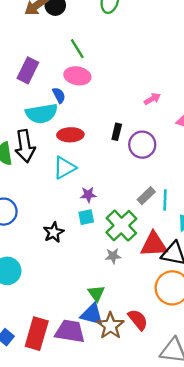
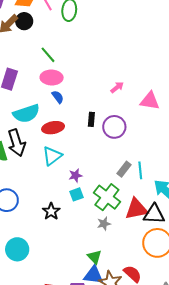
blue semicircle: (59, 95) -> (58, 97), moved

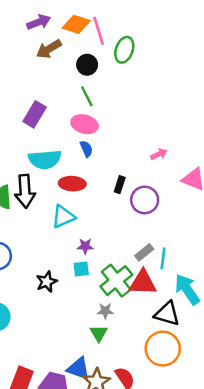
black circle: (24, 21) -> (87, 65), moved
red triangle: (136, 209) -> (143, 283), moved
green triangle: (94, 257) -> (99, 333), moved

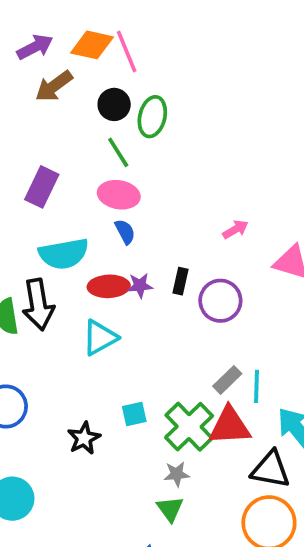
green ellipse: (124, 50) -> (152, 117), moved
purple star: (85, 246) -> (140, 285), moved

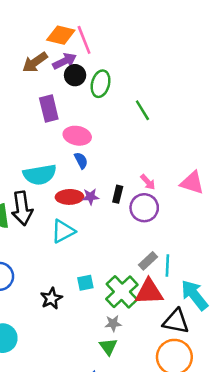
purple arrow: (35, 47) -> (65, 61), moved
green line: (118, 152) -> (142, 110), moved
purple rectangle: (42, 187) -> (49, 109), moved, turned -40
pink arrow: (235, 229) -> (148, 182), moved, turned 77

